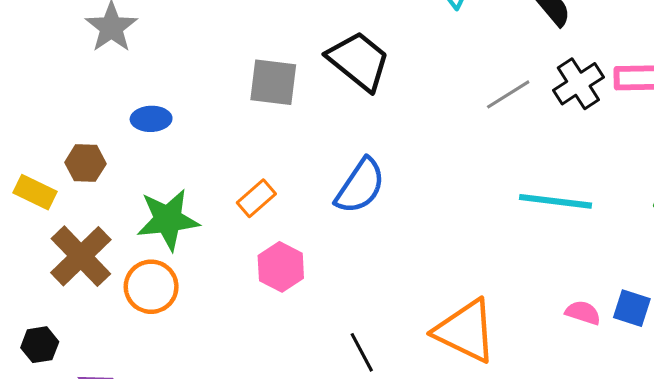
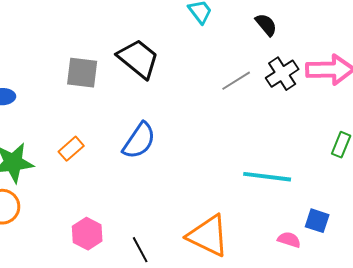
cyan line: (556, 201) -> (267, 177), moved
pink hexagon: (281, 267) -> (87, 234), moved
pink semicircle: (583, 313) -> (289, 240), moved

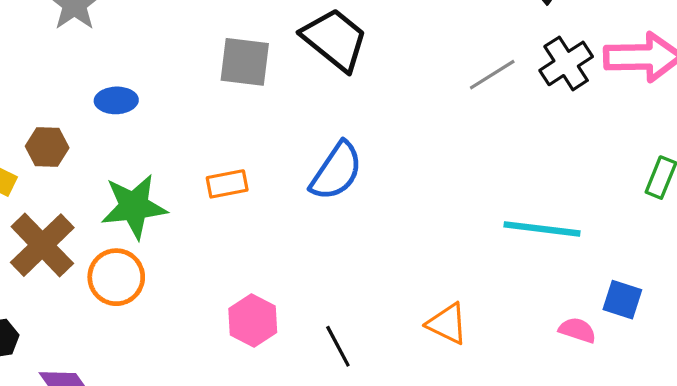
orange rectangle: (71, 149) -> (227, 184), turned 30
orange triangle: (208, 236) -> (447, 324), size x0.6

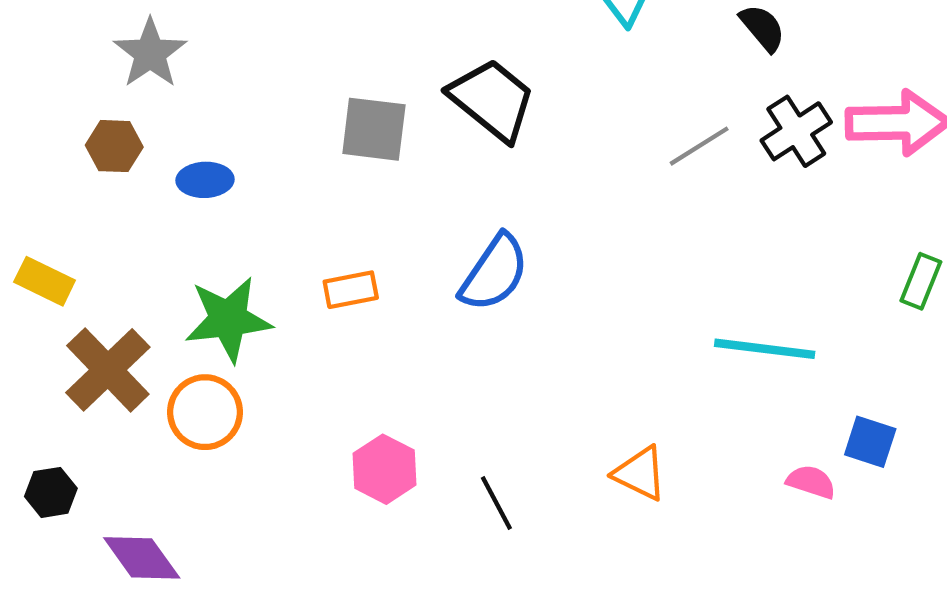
brown hexagon: (47, 147) -> (114, 146), moved

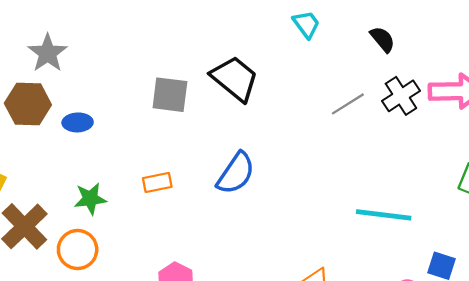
brown hexagon: (114, 146) -> (28, 104), size x1.5
green star: (228, 319) -> (90, 199), size x0.7

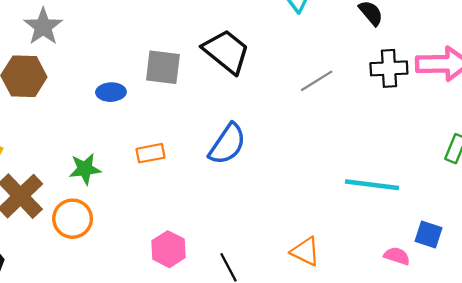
black cross: (401, 96) -> (389, 68), turned 30
gray line: (348, 104) -> (317, 81), moved
blue ellipse: (78, 122) -> (111, 92), moved

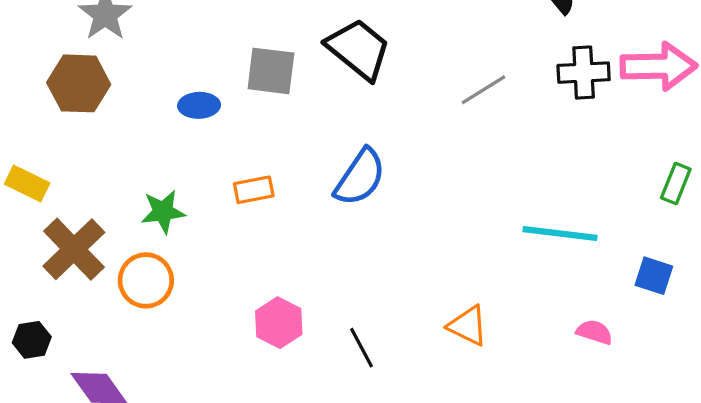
blue square: (429, 234) -> (654, 276), moved

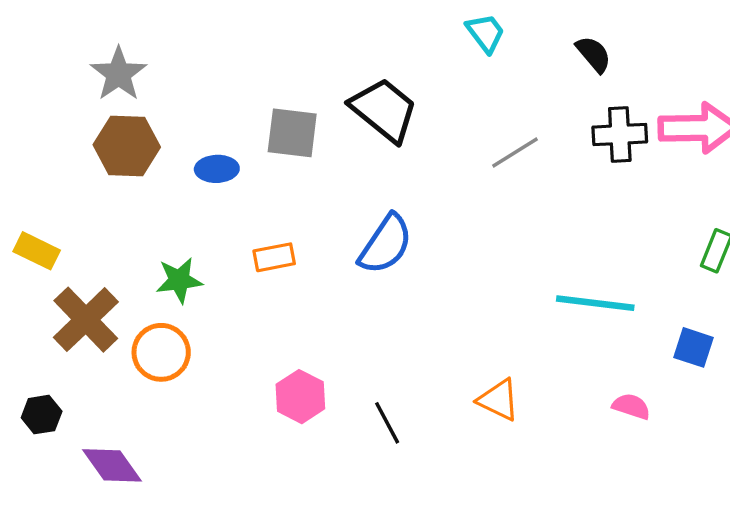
brown hexagon: (79, 83) -> (127, 146), moved

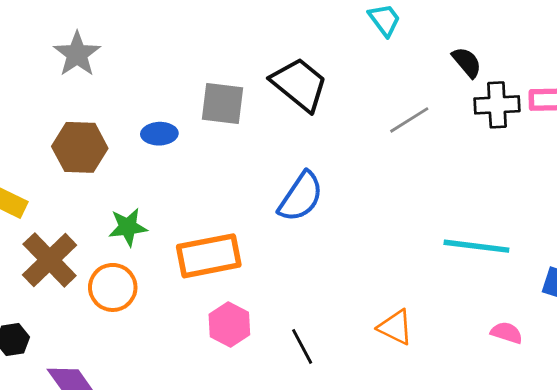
black semicircle: (594, 54) -> (467, 62), moved
brown hexagon: (127, 146) -> (80, 147), moved
orange rectangle: (274, 257) -> (209, 256), moved, size x1.8

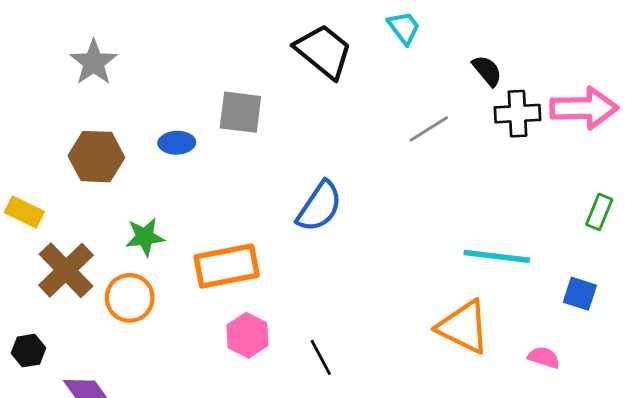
black trapezoid: (299, 84) -> (324, 51), moved
orange triangle: (395, 327) -> (463, 327), moved, size x1.5
pink semicircle: (507, 333) -> (544, 357), moved

